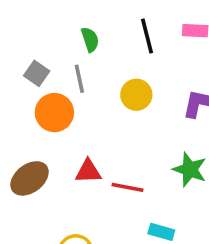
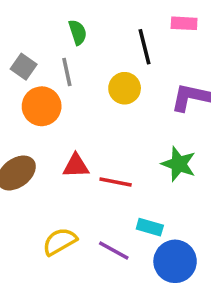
black line: (147, 36) -> (144, 47), moved

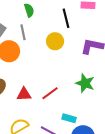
red triangle: (76, 166) -> (24, 94), moved
red line: (116, 182) -> (50, 93), turned -48

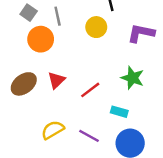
red triangle: (24, 94) -> (56, 80), moved, turned -42
cyan rectangle: (69, 118) -> (119, 112), moved

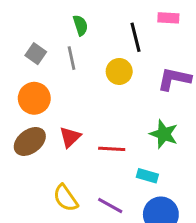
orange circle: (41, 39) -> (34, 98), moved
red line: (90, 90) -> (112, 149), turned 40
yellow semicircle: (53, 130) -> (66, 198), turned -95

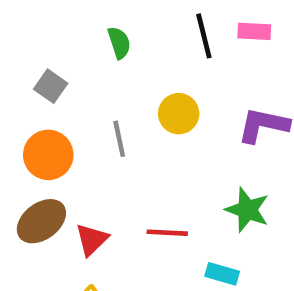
black line: (136, 37) -> (204, 36), moved
gray line: (71, 58) -> (119, 139), moved
red triangle: (70, 137) -> (92, 240), moved

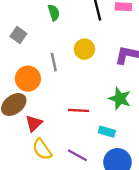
orange circle: (48, 155) -> (28, 79), moved
red triangle: (92, 240) -> (34, 123), moved

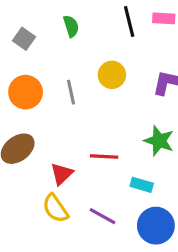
gray square: (18, 35) -> (24, 39), moved
orange circle: (28, 79) -> (26, 92), moved
red triangle: (34, 123) -> (62, 174), moved

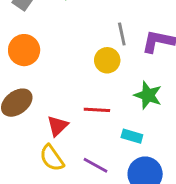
yellow circle: (112, 75) -> (107, 60), moved
gray line: (71, 92) -> (122, 34), moved

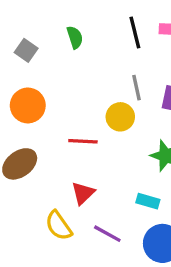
red line: (97, 110) -> (83, 141), moved
red triangle: (58, 126) -> (83, 193), moved

